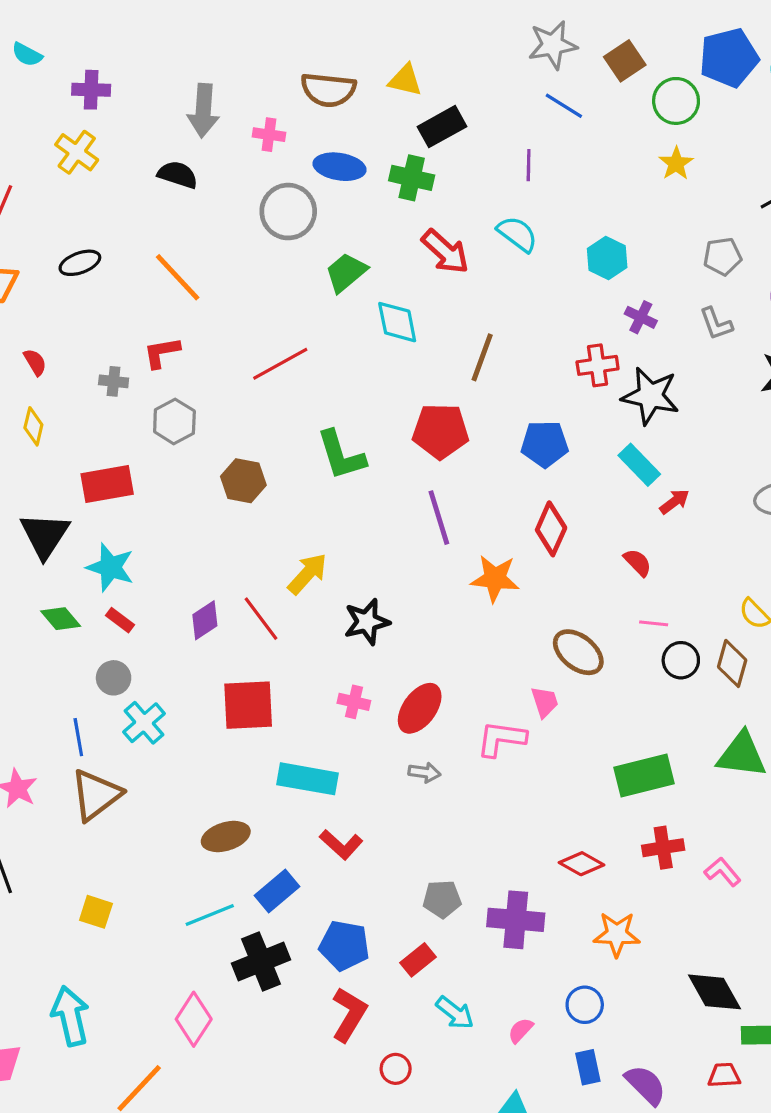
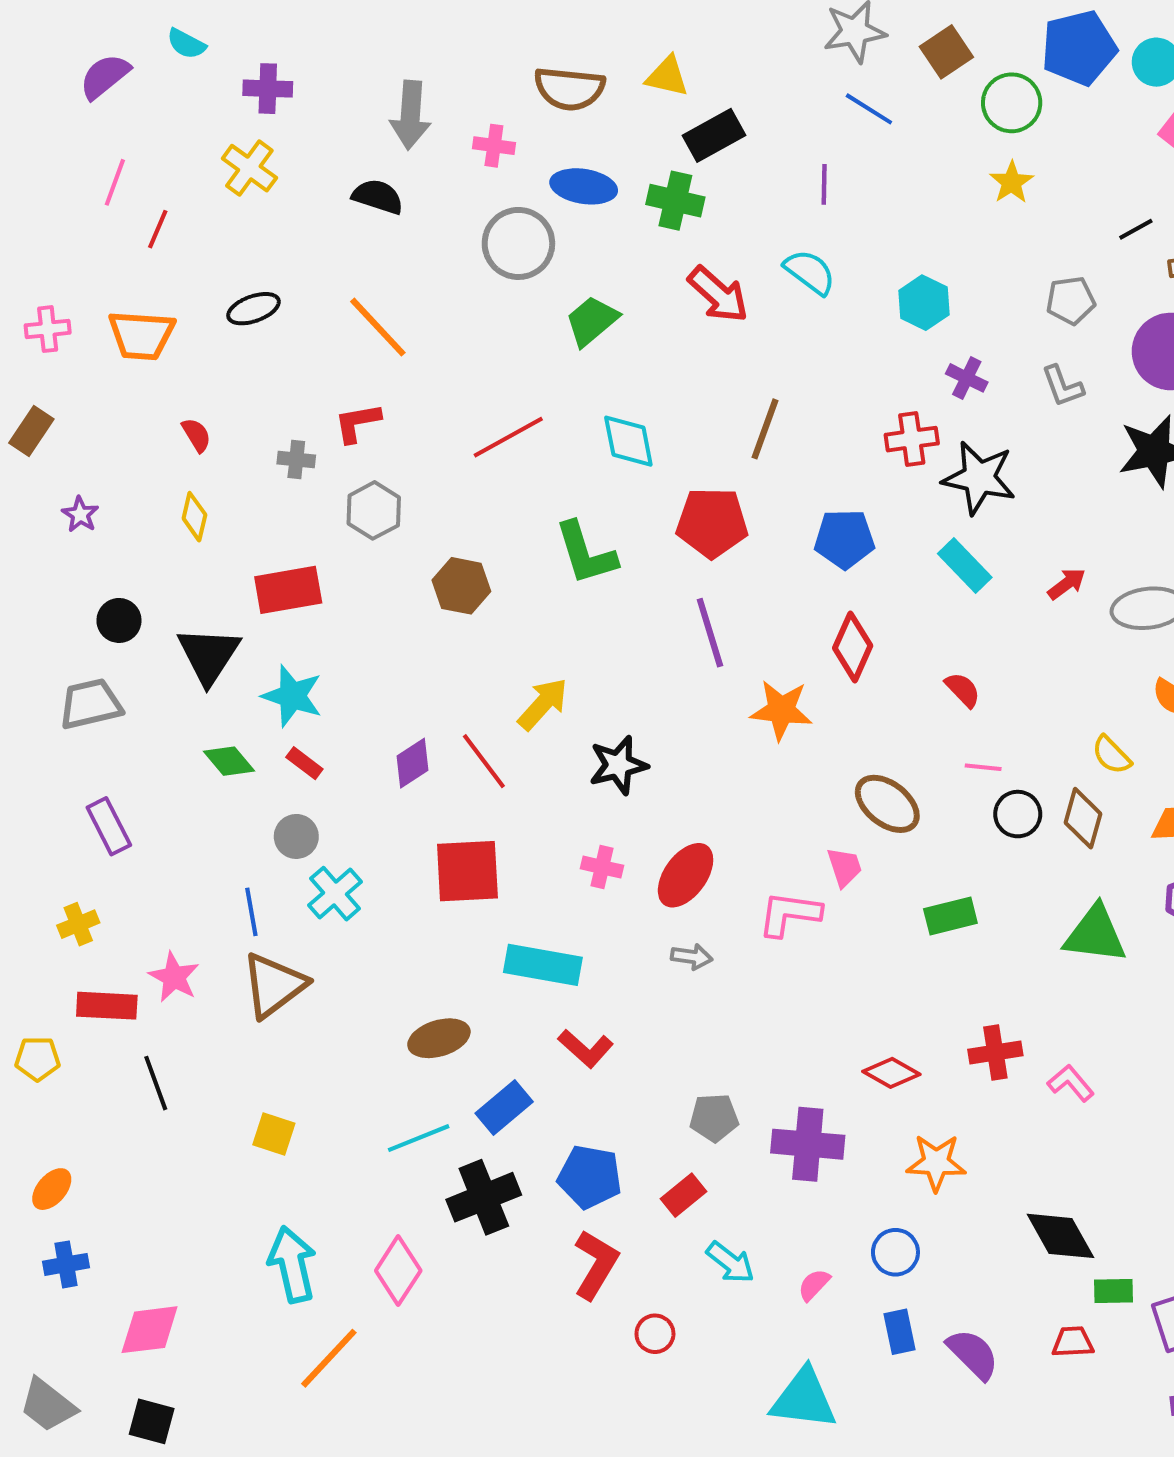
cyan diamond: (397, 322) -> (628, 441), moved
red arrow: (674, 502) -> (1067, 584), moved
green rectangle: (644, 776) -> (950, 916), moved, size x0.7
cyan arrow: (70, 1016) -> (292, 1264), moved

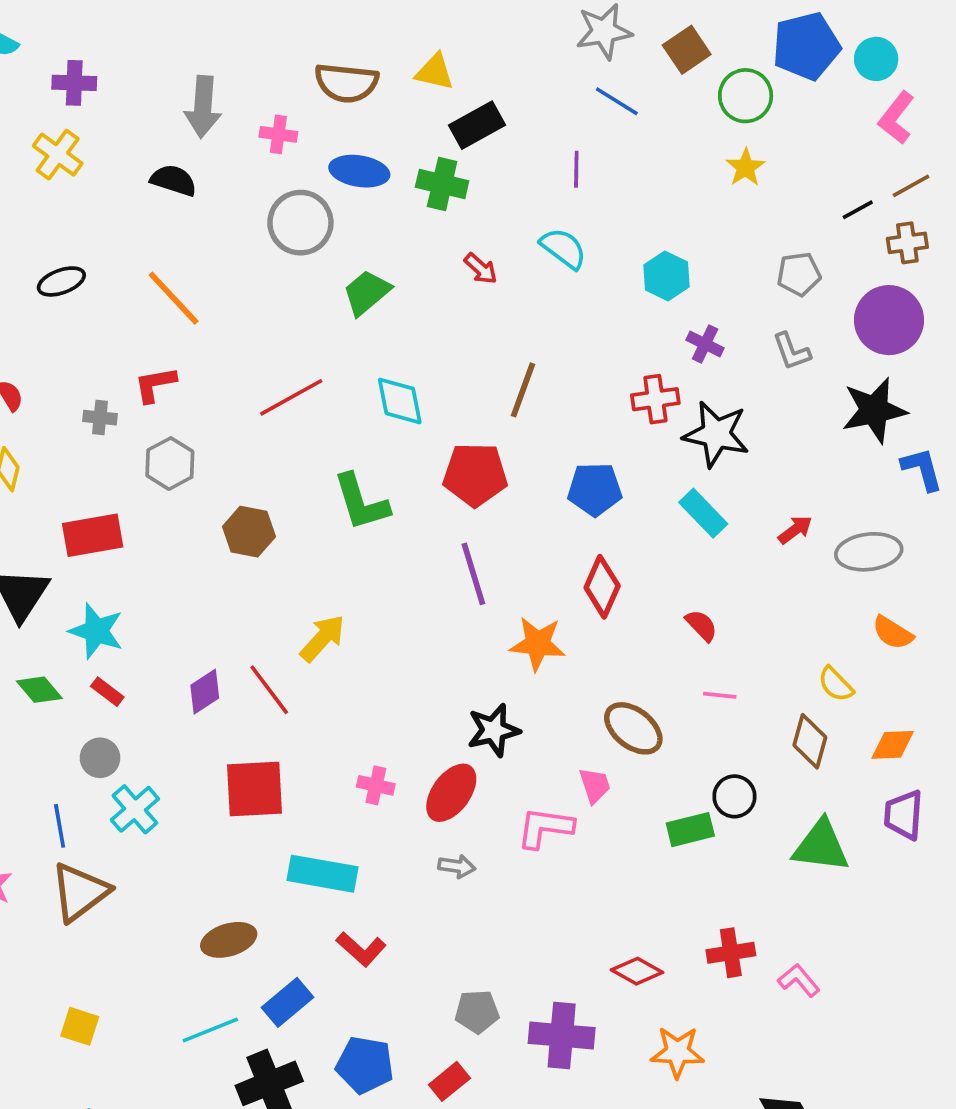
red arrow: (718, 294) -> (481, 269), size x0.6
black star: (618, 765) -> (494, 730), moved
black circle: (1018, 814) -> (734, 796), moved

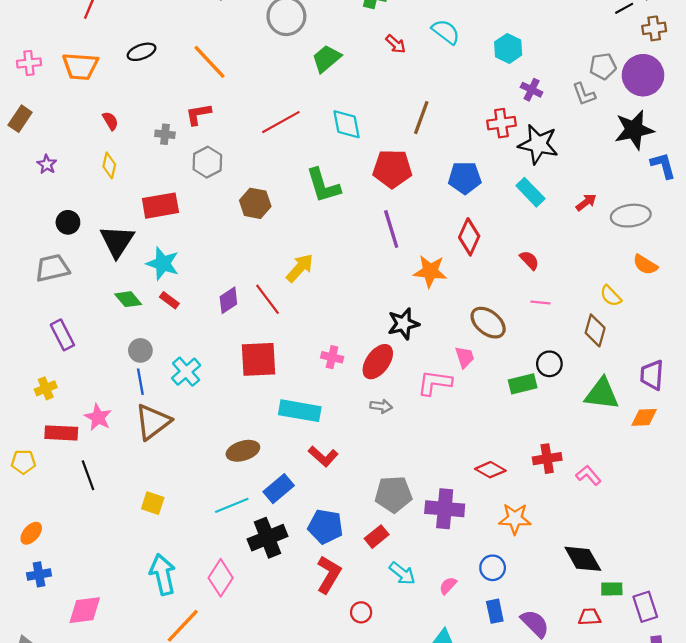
gray pentagon: (799, 274) -> (603, 66), moved
orange diamond: (893, 745) -> (644, 417), moved
gray circle: (100, 758) -> (140, 350), moved
gray pentagon: (477, 1012) -> (393, 494), size x1.4

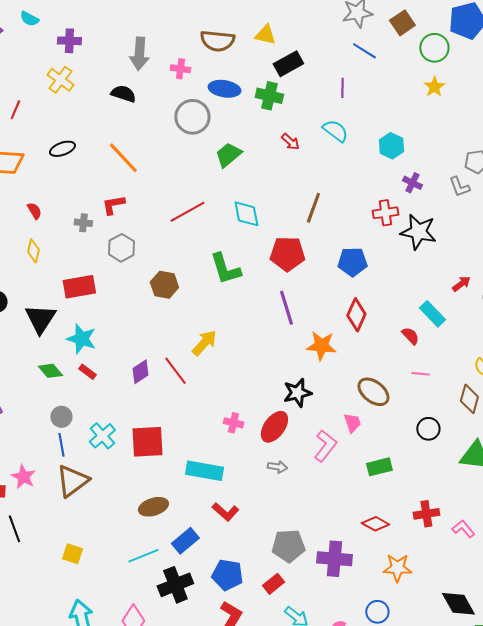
cyan rectangle: (530, 192) -> (432, 314), moved
red square: (259, 359) -> (147, 442), moved
pink L-shape: (435, 383) -> (325, 446), turned 120
green rectangle: (523, 384) -> (379, 467), moved

